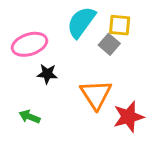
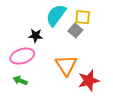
pink ellipse: (30, 44) -> (22, 56), moved
black star: (47, 74) -> (36, 36), moved

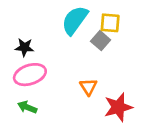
black star: (36, 36) -> (24, 47), moved
orange triangle: (66, 65) -> (88, 87), size x0.6

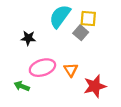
black star: (24, 47) -> (28, 38), moved
pink ellipse: (30, 75) -> (42, 68), moved

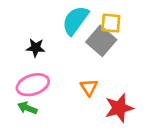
gray square: (81, 33) -> (101, 41), size x1.5
pink ellipse: (42, 68) -> (33, 85), moved

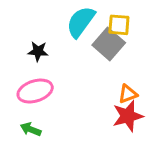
orange triangle: (89, 87) -> (128, 94), moved, turned 42
green arrow: (27, 108) -> (31, 129), moved

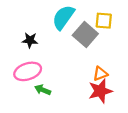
yellow square: (119, 25) -> (104, 21), moved
green arrow: (31, 129) -> (43, 90), moved

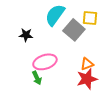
pink ellipse: (28, 71) -> (45, 62), moved
green arrow: (43, 90) -> (37, 78), turned -136

